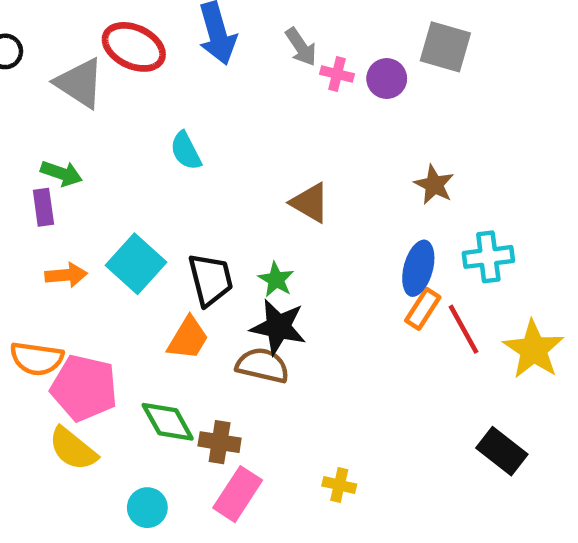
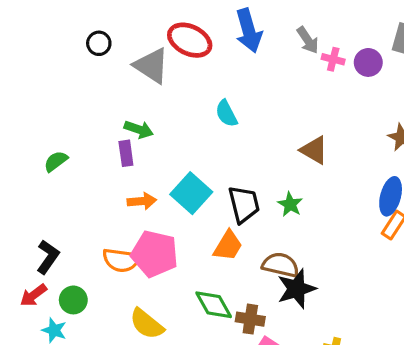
black star: (278, 327) -> (297, 289), moved, turned -30
pink pentagon: (84, 388) -> (155, 254), moved

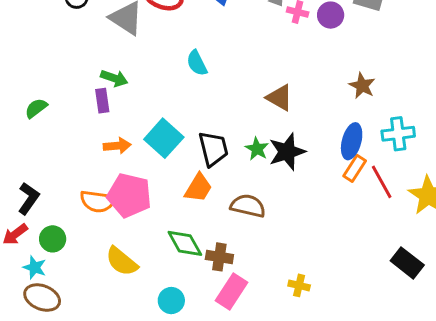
black star: (297, 289) -> (287, 152), moved

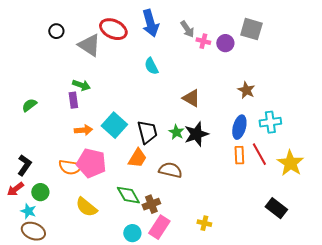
cyan semicircle: (197, 63) -> (151, 66), moved
orange rectangle: (355, 168) -> (239, 155), moved, turned -36
brown cross: (219, 257) -> (151, 204), turned -30
cyan circle: (171, 301) -> (132, 233), moved

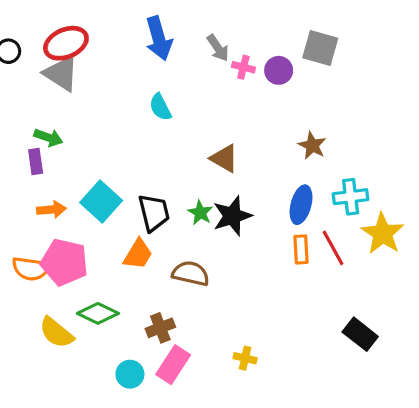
red ellipse: (113, 29) -> (66, 43), moved, turned -48
yellow star: (290, 163) -> (383, 233), moved
green diamond: (128, 195) -> (98, 313), moved, turned -35

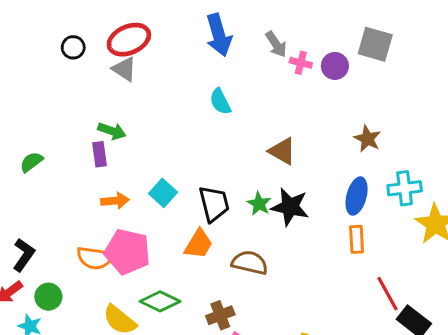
gray triangle: (61, 74) -> (124, 69), size x0.7
cyan square: (101, 201) -> (163, 193), size x0.7
black star: (232, 216) -> (290, 207), turned 30
red line: (333, 248) -> (388, 294), moved

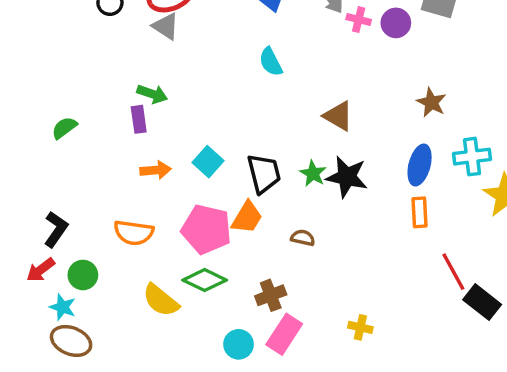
pink pentagon: (127, 252) -> (206, 229), moved
brown semicircle: (250, 263) -> (303, 238), size x0.6

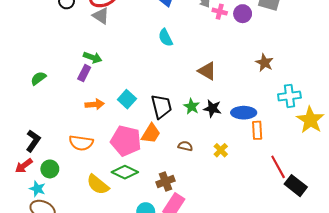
purple rectangle: (139, 119) -> (84, 73), turned 35
blue ellipse: (420, 165) -> (244, 113), moved, turned 75
black star: (347, 177) -> (212, 108), size x0.7
yellow cross: (360, 327) -> (221, 150), moved, turned 32

